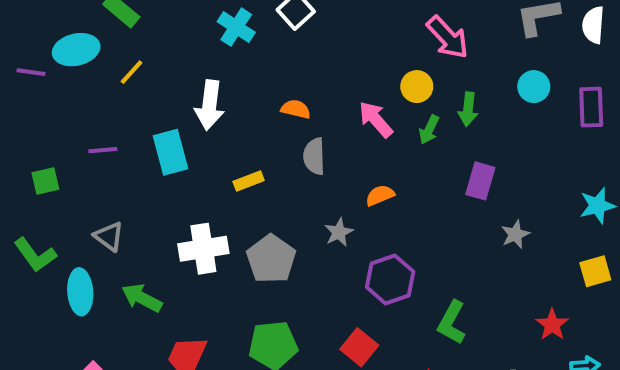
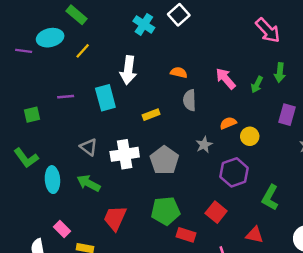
yellow circle: (417, 87) -> (250, 136), moved
gray triangle: (109, 236) -> (89, 147), moved

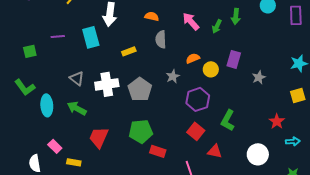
purple rectangle: (287, 115) -> (234, 59), moved
red square: (216, 212) -> (196, 131), moved

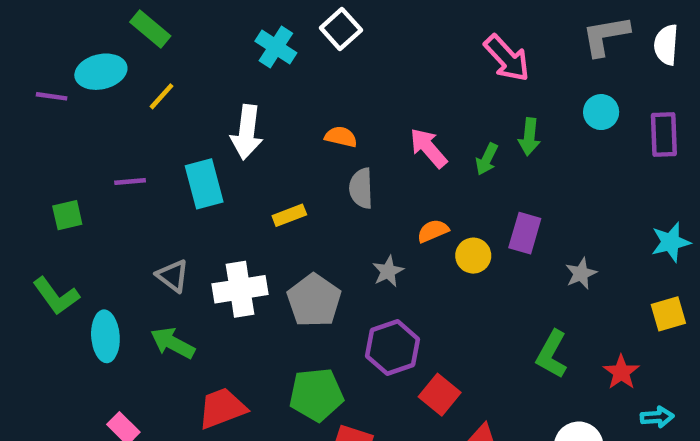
purple hexagon: (198, 99) -> (393, 348), moved
green L-shape: (228, 120) -> (552, 354), moved
red trapezoid: (99, 137) -> (222, 408), turned 45

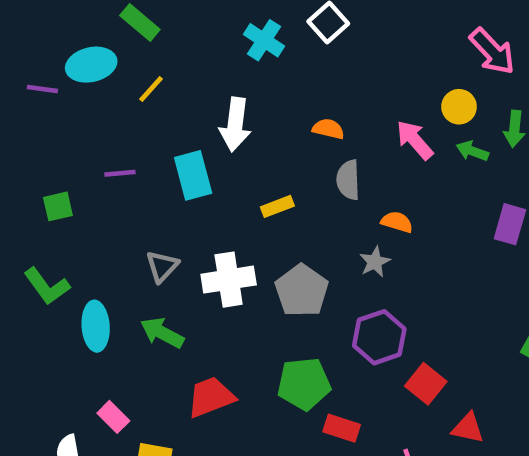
green arrow: (487, 159) -> (472, 151), turned 84
orange semicircle: (433, 231) -> (397, 222), moved, turned 40
yellow circle: (473, 256) -> (459, 107), moved
gray triangle: (173, 276) -> (162, 266), turned 36

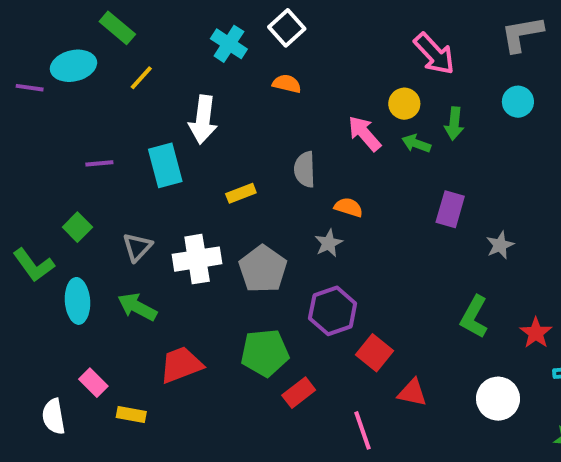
yellow line: (151, 89) -> (141, 78), moved
orange semicircle: (328, 129) -> (287, 84), moved
green square: (58, 206) -> (77, 227), moved, turned -32
red rectangle: (342, 428) -> (299, 393), turned -56

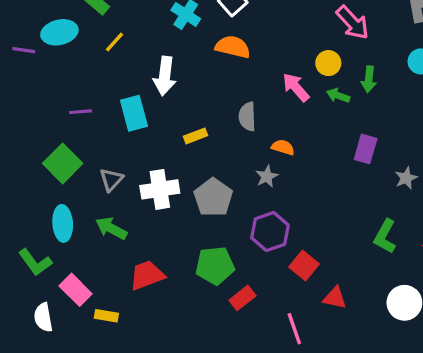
orange semicircle: (287, 84) -> (233, 47), size x1.5
green square: (77, 227) -> (63, 163), size x1.6
green L-shape: (34, 265) -> (35, 262), moved
pink rectangle: (93, 383) -> (76, 290), size x1.4

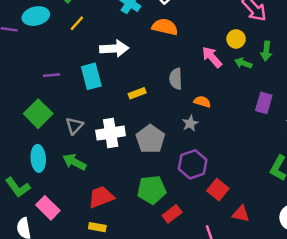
white arrow: (165, 76) -> (114, 49), turned -100
yellow rectangle: (106, 316) -> (97, 227), moved

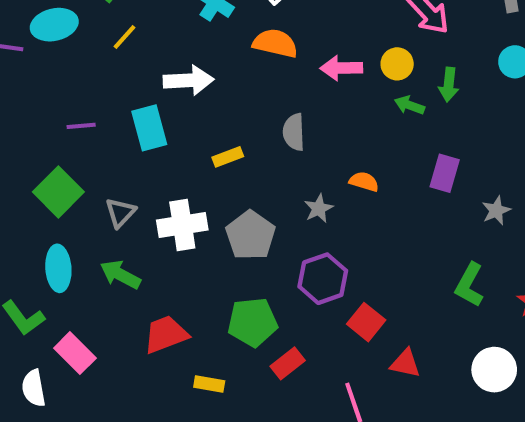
pink arrow: (212, 57) -> (341, 68), moved, turned -50
orange semicircle: (202, 102) -> (364, 182), moved
yellow rectangle: (97, 227) -> (209, 384), moved

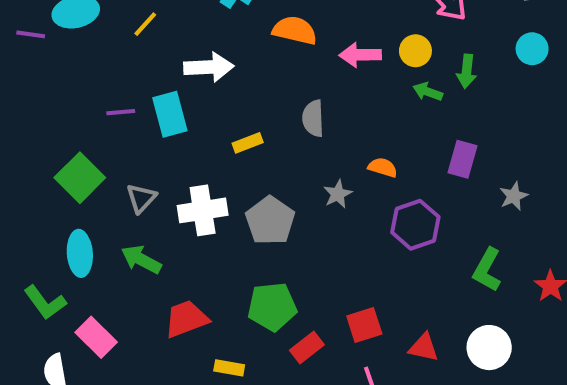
purple line: (81, 126) -> (121, 112), moved
purple hexagon: (323, 279) -> (415, 225), moved
red square: (366, 322) -> (364, 325), moved, turned 33
white circle: (494, 370) -> (489, 348), moved

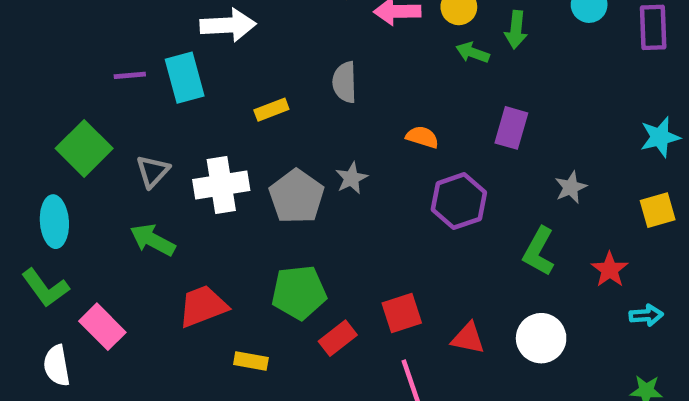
gray star: (338, 194) -> (351, 178), moved
gray star: (514, 196) -> (571, 187), moved
cyan ellipse: (80, 253) -> (54, 222), moved

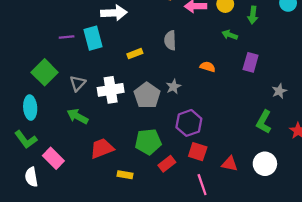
green arrow: (473, 53) -> (230, 35), moved
purple hexagon: (459, 201) -> (189, 123), moved
red square: (402, 313) -> (198, 152), turned 36

